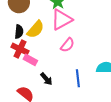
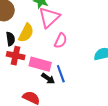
pink rectangle: (30, 60) -> (40, 64), moved, size x1.5
blue line: (78, 78) -> (61, 74), moved

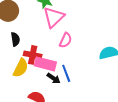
yellow semicircle: (26, 33) -> (21, 68), moved
red cross: (16, 56) -> (33, 55), moved

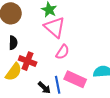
pink triangle: (54, 17) -> (55, 27), turned -45
pink rectangle: (45, 64) -> (75, 79), moved

